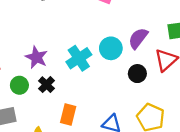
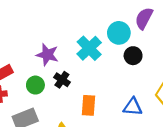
black circle: (137, 74) -> (133, 56), moved

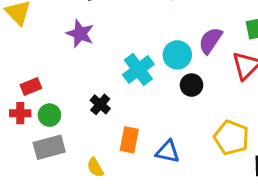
purple star: (47, 55) -> (80, 34), moved
green circle: (35, 85) -> (50, 115), moved
blue triangle: (133, 107) -> (168, 152), moved

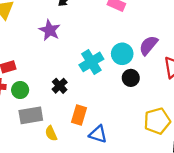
yellow pentagon: (231, 138) -> (157, 121), turned 30
gray rectangle: (49, 147) -> (31, 115), moved
blue triangle: (168, 152) -> (98, 134), moved

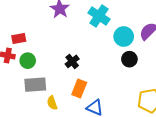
cyan cross: (91, 62) -> (99, 16), moved, turned -30
black cross: (60, 86) -> (72, 61), moved

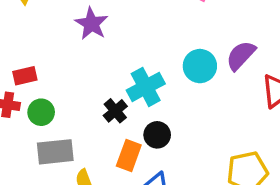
cyan cross: (99, 16) -> (146, 87), moved, turned 30
black circle: (129, 59) -> (157, 135), moved

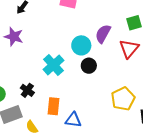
black cross: (115, 111) -> (27, 90), moved
black circle: (157, 135) -> (89, 66), moved

